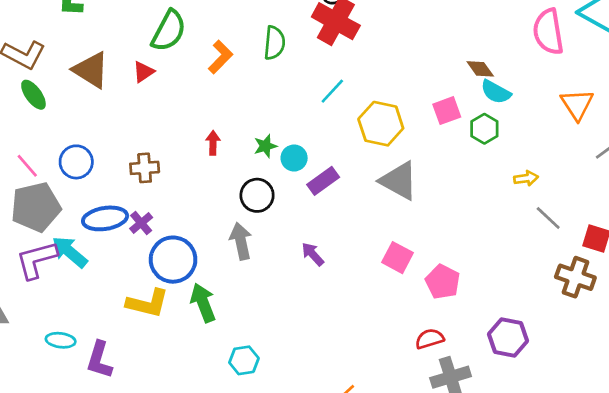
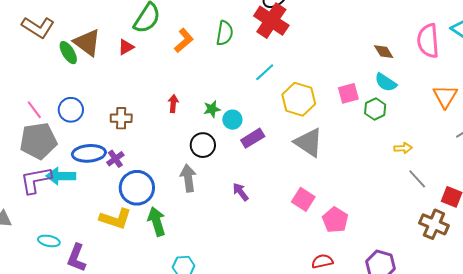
brown diamond: (480, 69) -> (384, 52), moved
green ellipse: (33, 95) -> (68, 53), moved
cyan arrow: (70, 252) -> (61, 176), turned -44

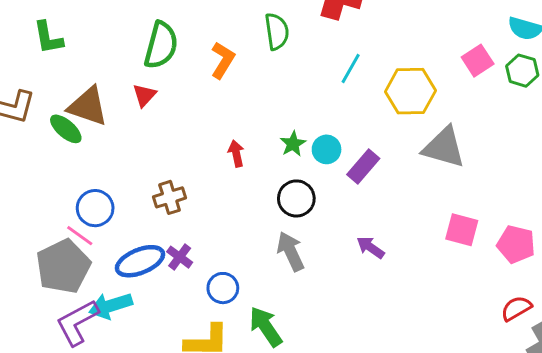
pink line: (34, 110) -> (80, 236), moved
blue circle: (137, 188) -> (223, 288), size x0.6

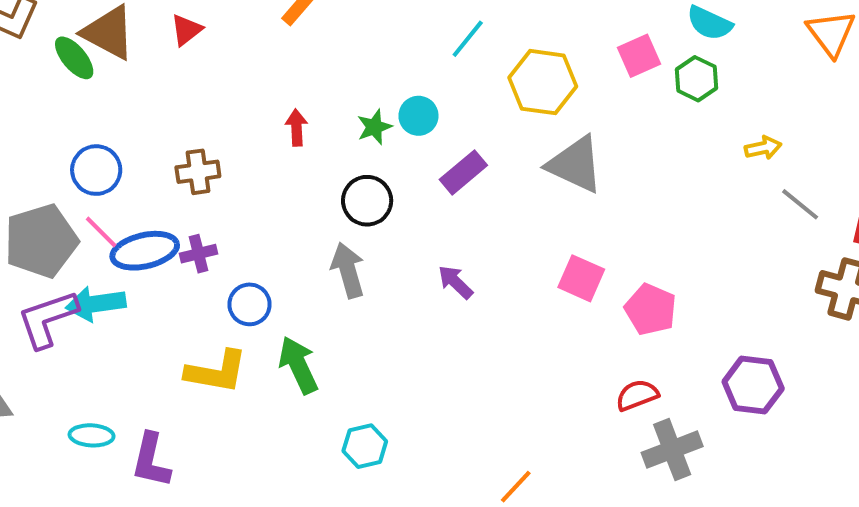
cyan circle: (327, 149) -> (418, 116), moved
pink line: (80, 236) -> (101, 232), moved
purple cross: (180, 257) -> (199, 254), turned 30

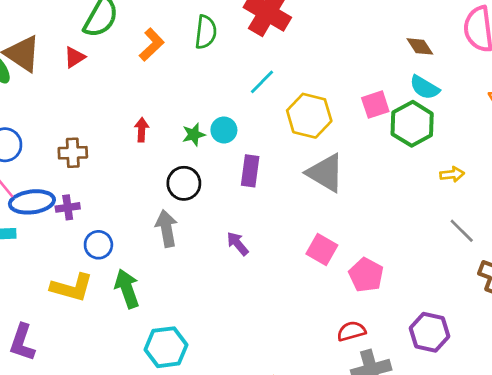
green hexagon: (697, 79) -> (412, 124), size x1.5
purple rectangle: (463, 172) -> (250, 171), turned -48
gray line: (800, 204) -> (462, 231), moved
cyan hexagon: (365, 446) -> (166, 347), size x1.4

